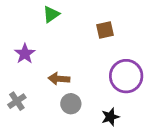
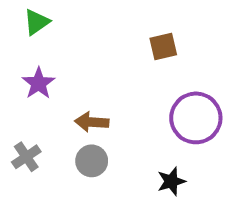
green triangle: (51, 14) -> (36, 22), moved
gray circle: (71, 104) -> (92, 161), moved

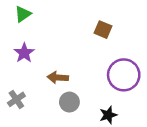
brown square: (163, 46) -> (103, 30), turned 36
gray circle: (92, 161) -> (69, 102), moved

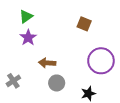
green triangle: (23, 14) -> (26, 16), moved
purple star: (24, 53) -> (28, 38), moved

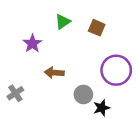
green triangle: (26, 16) -> (63, 22), moved
gray circle: (57, 83) -> (83, 94), moved

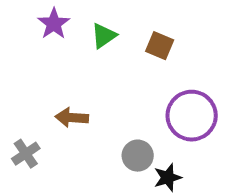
purple star: (32, 43) -> (54, 24), moved
brown arrow: (54, 73) -> (72, 118), moved

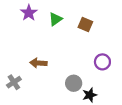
purple circle: (192, 116) -> (102, 62), size x0.6

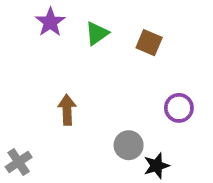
brown arrow: (38, 63) -> (67, 110), turned 84
gray cross: (14, 82) -> (19, 162), moved

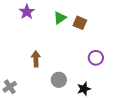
green triangle: (97, 33) -> (60, 18), moved
gray circle: (129, 145) -> (59, 80), moved

